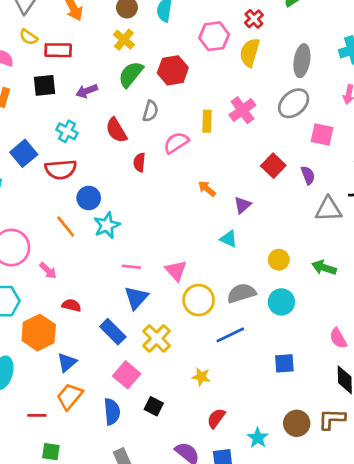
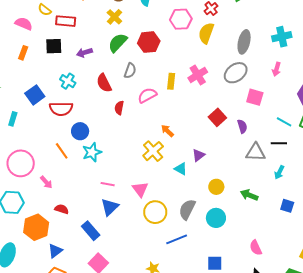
purple triangle: (242, 205) -> (199, 155), moved
gray semicircle: (241, 293) -> (187, 209), turned -50
yellow cross: (157, 338) -> (153, 151), moved

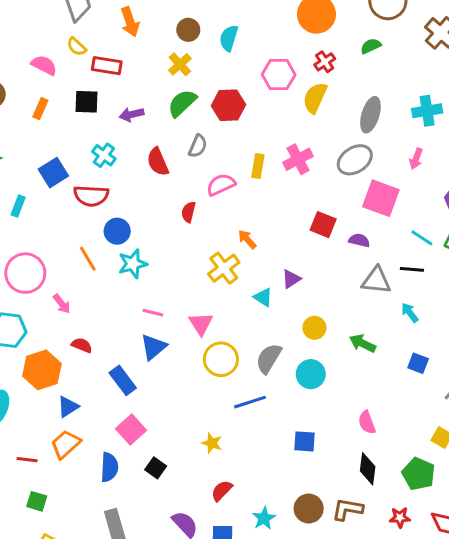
pink square: (255, 97) -> (381, 198), size x1.4
red semicircle: (119, 108) -> (188, 212), moved
red square: (217, 117) -> (323, 225), turned -30
purple semicircle: (242, 126) -> (359, 240), turned -64
cyan arrow: (279, 172) -> (410, 313), turned 112

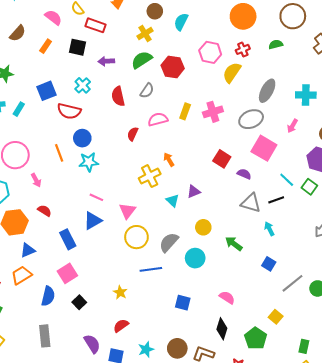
black line: (412, 269) -> (276, 200), turned -35
pink semicircle: (367, 422) -> (227, 297), turned 133

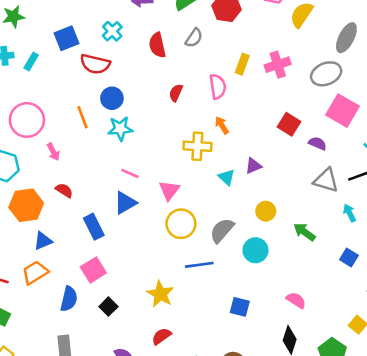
pink semicircle: (158, 119) -> (218, 86), moved, turned 96
yellow cross: (150, 176) -> (197, 146), turned 30
yellow star: (120, 292) -> (160, 294), size x1.5

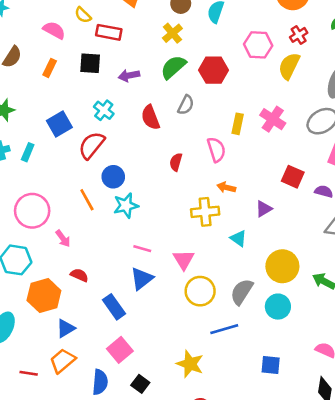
red semicircle: (95, 64) -> (92, 145), turned 124
pink cross: (278, 65) -> (273, 119), turned -30
orange arrow: (222, 125) -> (226, 187), turned -36
purple triangle: (253, 166) -> (264, 209), moved
yellow circle: (266, 211) -> (282, 266), size x1.6

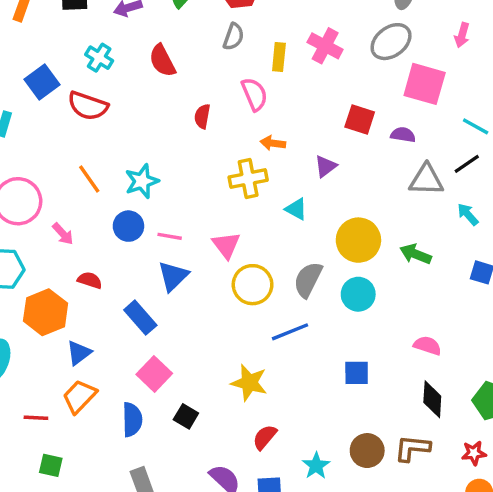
gray semicircle: (186, 105) -> (233, 37), moved
red semicircle: (92, 145) -> (88, 106), turned -104
blue circle: (113, 177) -> (128, 226), moved

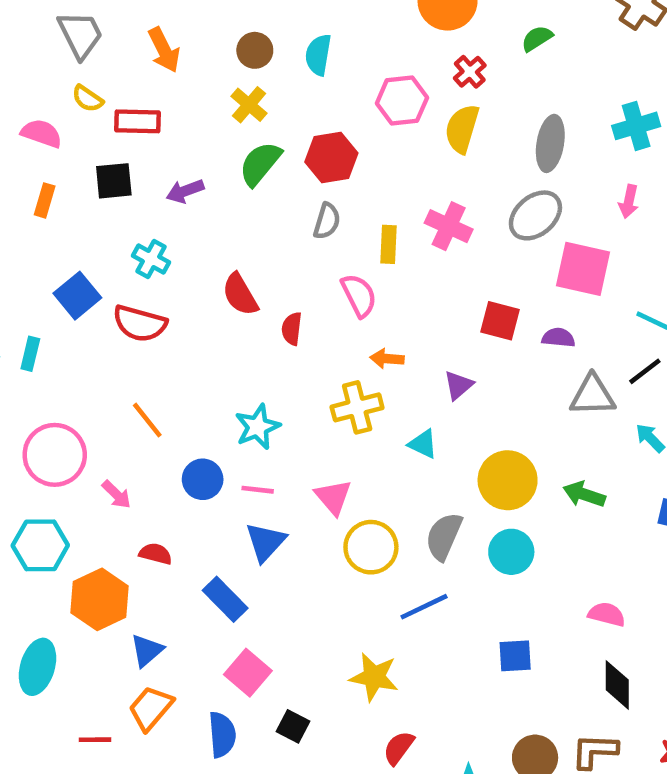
red semicircle: (162, 61) -> (240, 295), moved
cyan star: (142, 181) -> (258, 427), moved

